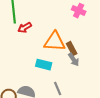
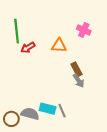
orange triangle: (55, 42) -> (59, 46), moved, size x0.7
cyan rectangle: (44, 65) -> (48, 109), moved

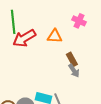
red arrow: (28, 48) -> (24, 38), size x1.6

